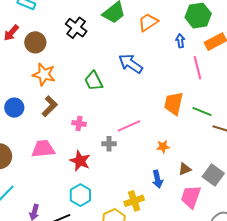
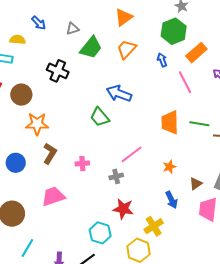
green trapezoid: (94, 81) -> (100, 117), moved
red star: (80, 161) -> (123, 209), moved

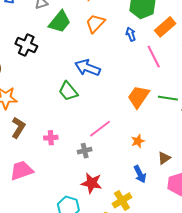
orange trapezoid: (170, 122) -> (138, 97), turned 35

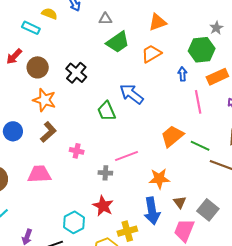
black cross: (26, 45) -> (76, 73), moved
orange star: (138, 141) -> (159, 179), size x1.5
brown triangle: (164, 158) -> (180, 202), turned -48
blue arrow: (140, 174) -> (152, 211), size x1.5

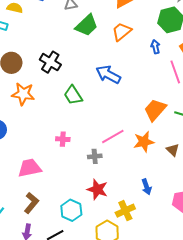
green trapezoid: (106, 111) -> (73, 95), moved
brown L-shape: (48, 132) -> (31, 203), moved
orange star: (159, 179) -> (144, 142), moved
brown triangle: (180, 202) -> (173, 150), moved
blue arrow: (152, 211) -> (146, 187), size x0.6

